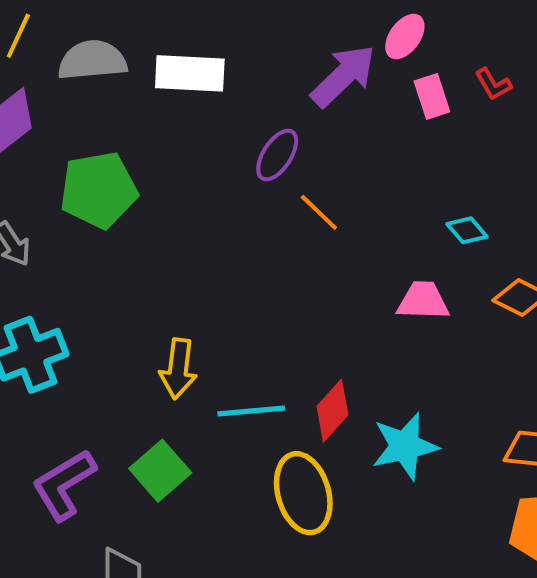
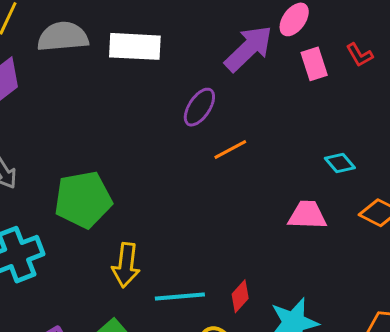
green pentagon: (99, 190) -> (83, 200), moved
orange line: (319, 212) -> (230, 150), turned -72
red diamond: (332, 411) -> (240, 296), size x0.7

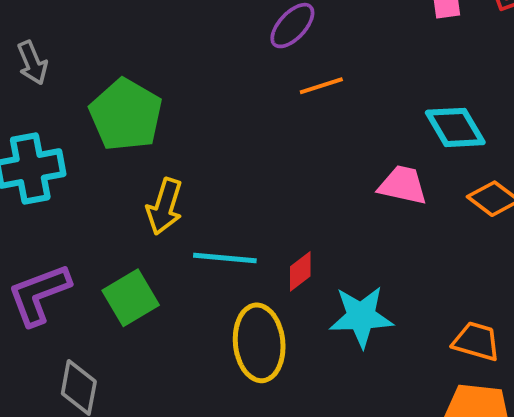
cyan diamond: (340, 163) -> (455, 127), size x1.6
green pentagon: (83, 200) -> (126, 115), turned 30

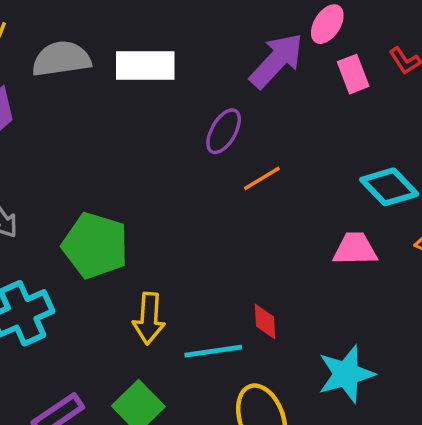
red diamond: (300, 271) -> (265, 321), moved, turned -42

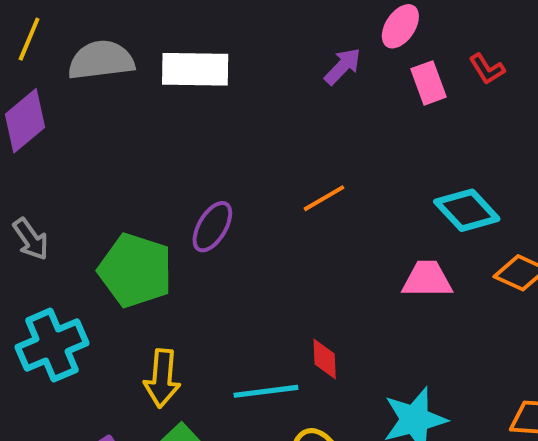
purple arrow: (276, 61) -> (343, 66), size x0.6
purple ellipse: (224, 131) -> (212, 227), moved
yellow arrow: (149, 318) -> (162, 378), moved

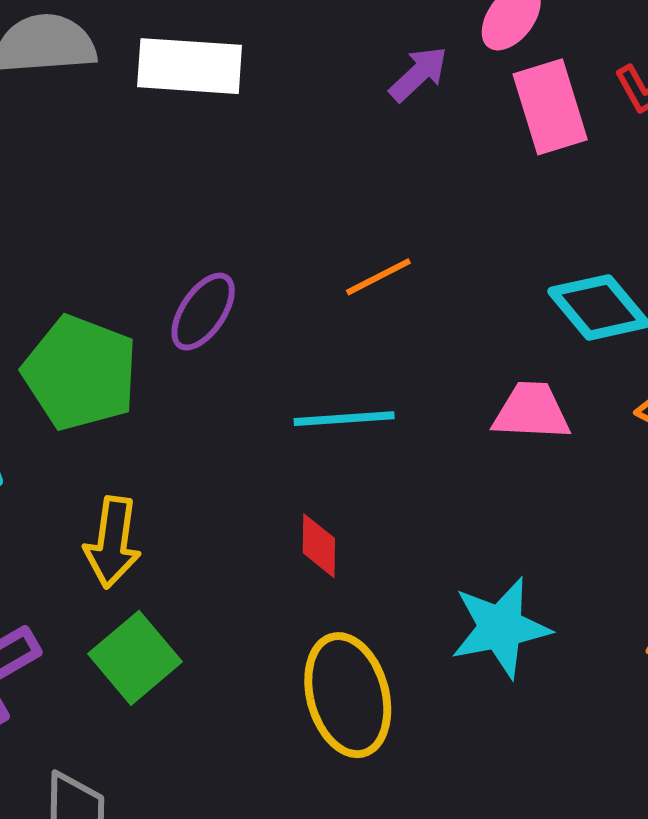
pink rectangle: (428, 83) -> (550, 107), size x1.4
red diamond: (325, 359) -> (319, 546), moved
cyan line: (266, 391) -> (344, 419), moved

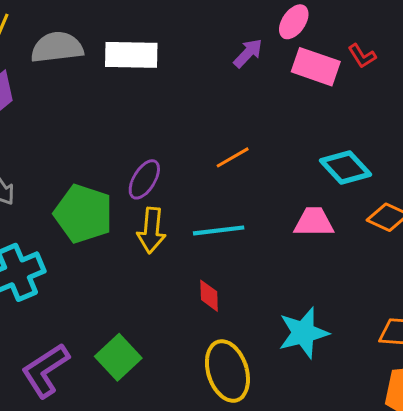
pink rectangle: (550, 107) -> (316, 67), turned -51
yellow arrow: (113, 542) -> (151, 230), moved

